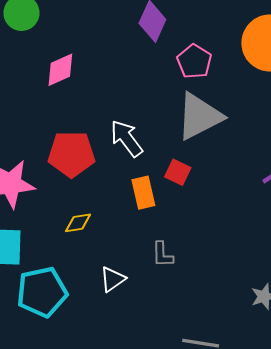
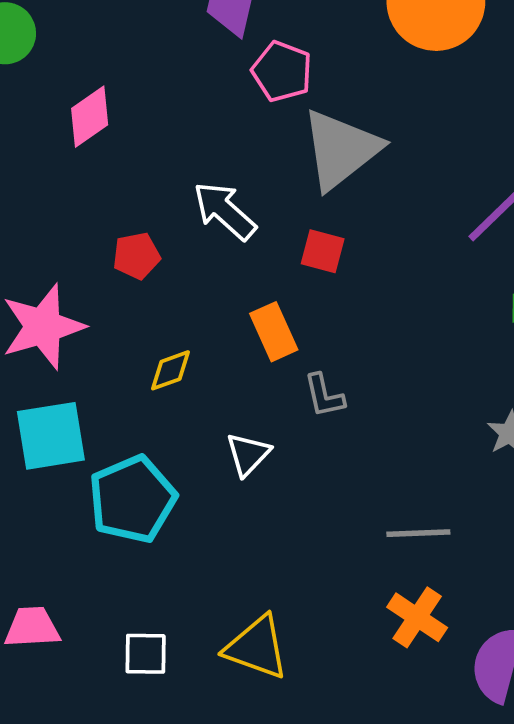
pink pentagon: (194, 61) -> (282, 71), moved
red pentagon: (71, 154) -> (136, 256), size x0.6
orange rectangle: (143, 193) -> (274, 332), moved

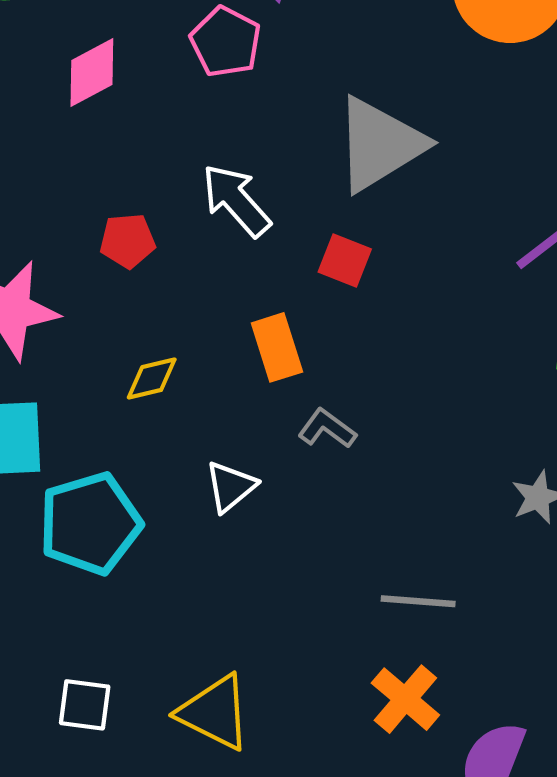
pink pentagon: (282, 71) -> (226, 42), moved
gray L-shape: (324, 396) -> (327, 429), turned 132

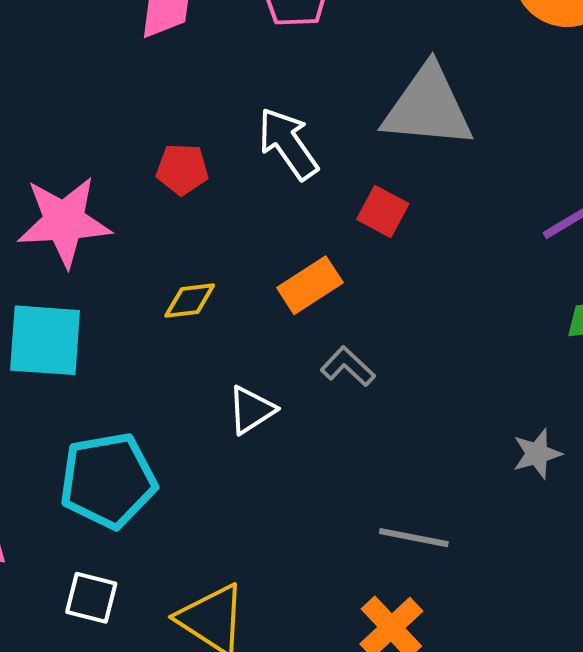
gray triangle: (380, 144) -> (428, 107), turned 30
orange rectangle: (277, 347) -> (310, 285), turned 68
cyan pentagon: (90, 523) -> (108, 480), moved

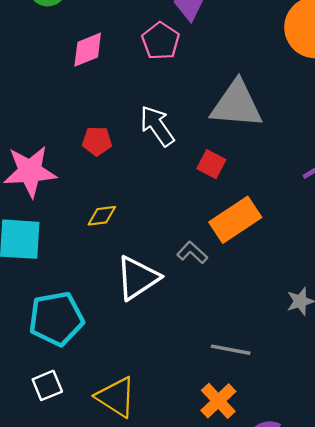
orange rectangle: (310, 285) -> (235, 220), moved, size x1.4
white triangle: (251, 410) -> (138, 278), size x1.6
white square: (91, 598) -> (47, 385), turned -36

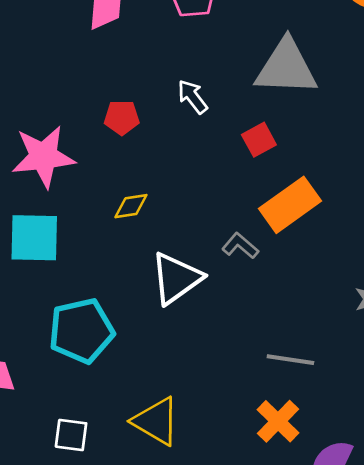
white arrow: (157, 126) -> (193, 97), size x0.7
red square: (211, 164) -> (259, 140), turned 36
white square: (47, 385) -> (71, 435), moved, turned 32

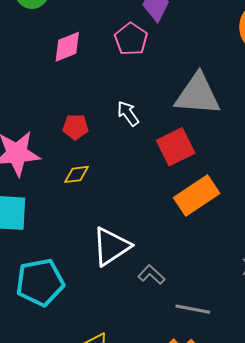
red square: (259, 140) -> (176, 147), size x1.5
yellow diamond: (131, 206) -> (76, 174), moved
gray L-shape: (240, 246) -> (151, 275), moved

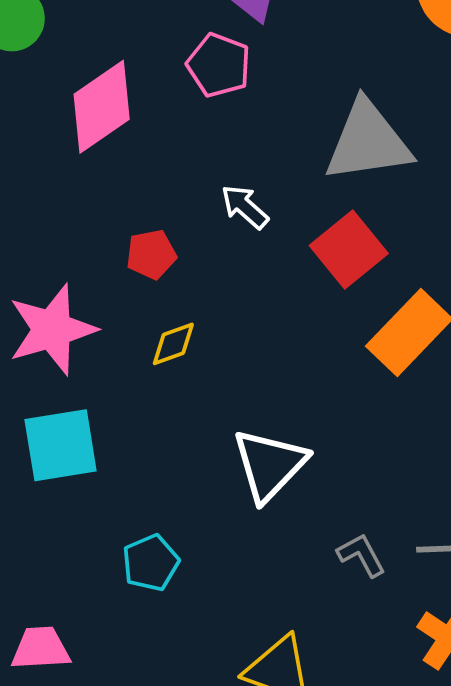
pink diamond: (67, 47) -> (102, 107), size x1.4
gray L-shape: (151, 275) -> (361, 555), moved, turned 32
cyan pentagon: (40, 282) -> (151, 563), size x0.6

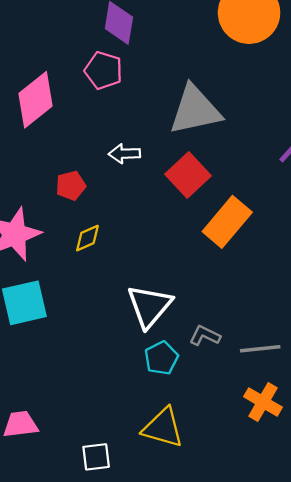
white arrow: (245, 207) -> (124, 154), turned -40
gray L-shape: (361, 555) -> (205, 336), moved, turned -32
cyan pentagon: (151, 563) -> (161, 358), moved

